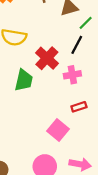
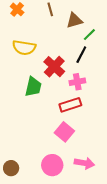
red rectangle: (79, 107) -> (70, 105), moved, size x1.5

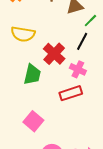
pink cross: (77, 82) -> (78, 69), turned 35
pink square: (64, 132) -> (33, 121), moved

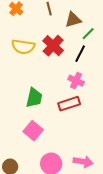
red cross: (54, 54) -> (53, 46), moved
green trapezoid: (32, 75) -> (34, 98), moved

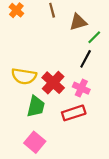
red cross: (53, 46) -> (53, 83), moved
yellow semicircle: (23, 47) -> (24, 76), moved

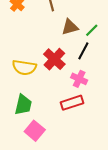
brown triangle: (78, 22) -> (70, 27), moved
red cross: (53, 83) -> (54, 59), moved
green trapezoid: (36, 106) -> (23, 105), moved

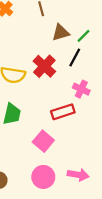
pink cross: (79, 79) -> (81, 89), moved
pink square: (35, 131) -> (43, 141), moved

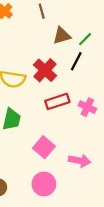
pink cross: (81, 89) -> (87, 107), moved
red rectangle: (63, 112) -> (57, 101), moved
pink arrow: (78, 175) -> (80, 161), moved

